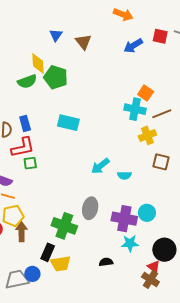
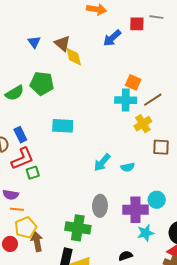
yellow diamond: (38, 63) -> (74, 57), moved

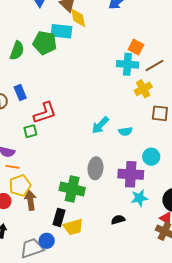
green semicircle: (15, 93) -> (17, 51), turned -42
cyan rectangle: (63, 126) -> (61, 31), moved
red L-shape: (22, 159) -> (45, 113), moved
cyan circle: (157, 200) -> (151, 157), moved

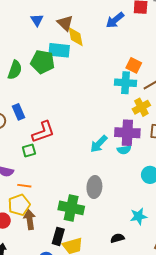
orange line: (12, 167) -> (24, 186), moved
purple cross: (131, 174) -> (127, 133), moved

